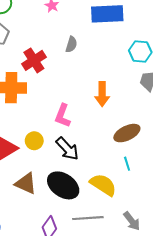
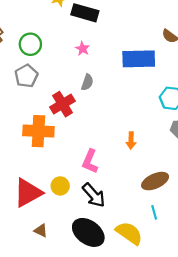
gray semicircle: (71, 44) -> (87, 82), moved
orange arrow: (102, 94) -> (131, 140), size x0.7
brown triangle: (26, 183) -> (41, 231), moved, size x0.6

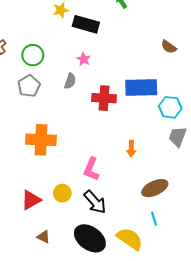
blue rectangle: (139, 59) -> (141, 87), moved
gray semicircle: (87, 82) -> (70, 81), moved
red cross: (62, 104) -> (104, 98), moved, turned 35
red triangle: (28, 193) -> (31, 200), size x0.7

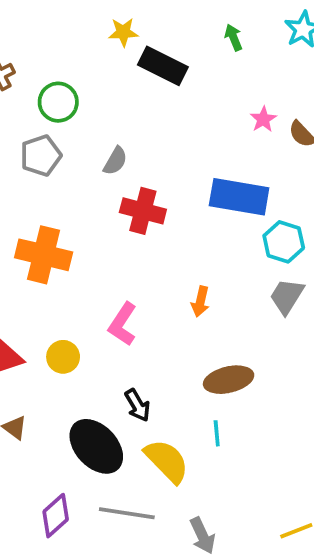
pink star: (84, 59) -> (263, 119), moved
red cross: (104, 98) -> (143, 211), moved
black arrow: (95, 202) -> (138, 405), moved, size x0.7

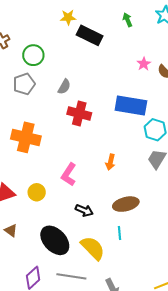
black arrow: (138, 405) -> (84, 210), moved, turned -36

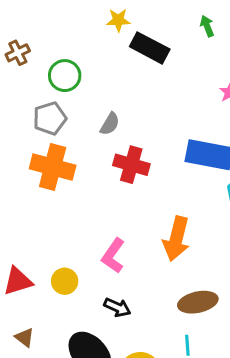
orange cross: (26, 137) -> (53, 167), moved
orange arrow: (110, 162) -> (176, 239), size x1.8
black arrow: (84, 210) -> (117, 307), moved

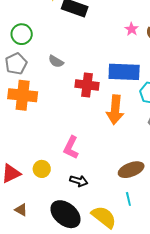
gray semicircle: (110, 124) -> (56, 61), turned 98
red cross: (131, 165) -> (87, 85), moved
orange arrow: (176, 239) -> (115, 110), moved

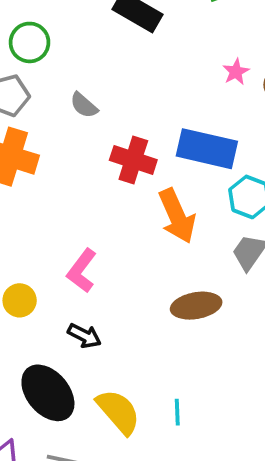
orange arrow: (115, 110) -> (177, 216), turned -40
brown ellipse: (131, 170) -> (196, 306), moved
cyan line: (128, 199) -> (177, 412), moved

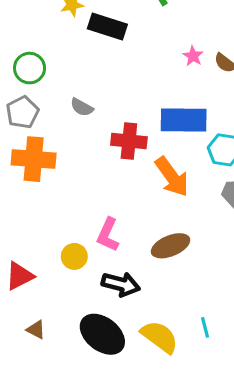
yellow circle: (20, 300) -> (74, 256), moved
brown ellipse: (196, 306) -> (171, 246), moved
black arrow: (84, 336) -> (121, 284), size x1.4

